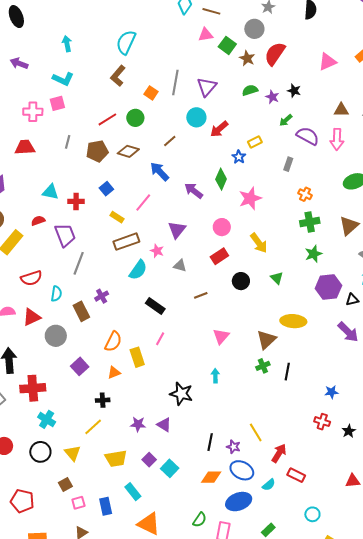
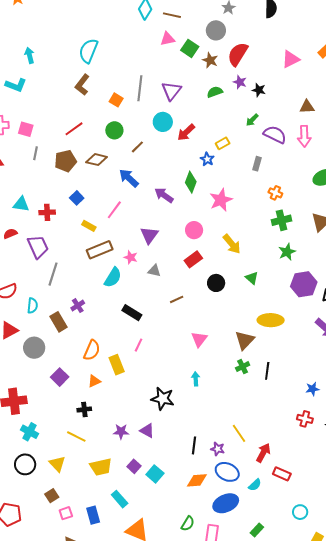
cyan L-shape: (63, 79) -> (16, 85), moved
purple star: (272, 97) -> (240, 82), moved
pink square: (57, 103) -> (26, 129), moved, turned 35
green circle: (135, 118) -> (114, 130), moved
yellow line: (93, 427) -> (76, 437), turned 72

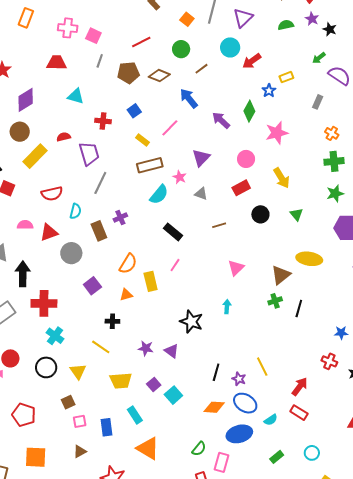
cyan triangle: (21, 204) -> (76, 96), moved
red arrow: (263, 453) -> (300, 387), moved
green rectangle: (257, 530) -> (277, 457), moved

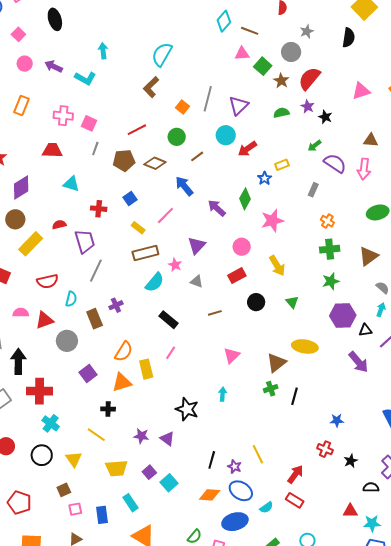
orange triangle: (126, 295) -> (122, 382), size x1.5

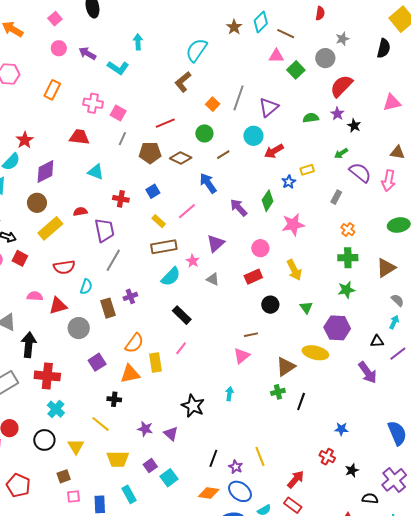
brown star: (281, 81) -> (234, 27), moved
brown line: (215, 313) -> (251, 335), moved
purple hexagon: (343, 316) -> (337, 328), moved

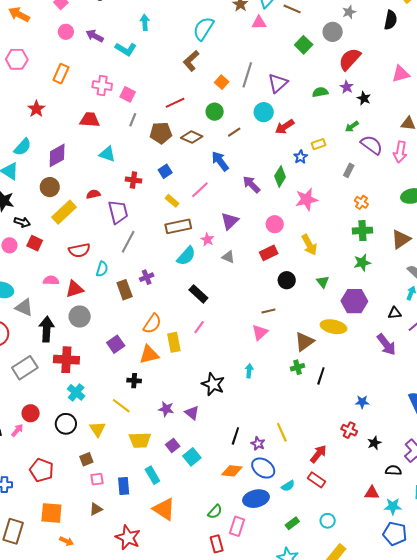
pink triangle: (276, 56) -> (259, 23), moved
red star: (25, 140) -> (36, 109), moved
gray circle: (79, 328) -> (80, 317), moved

